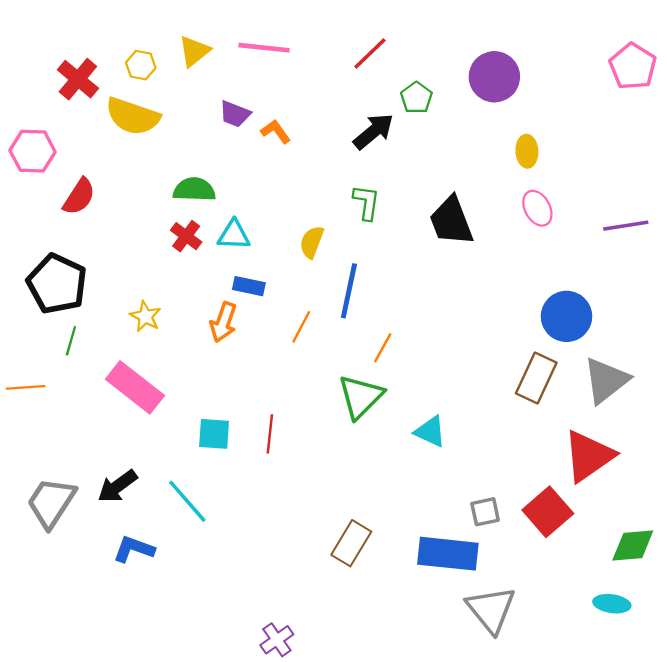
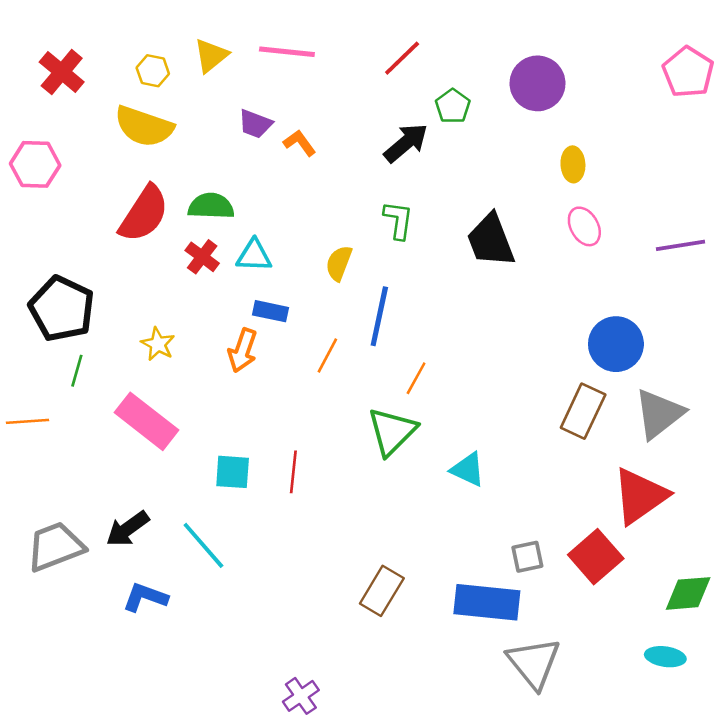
red cross: (78, 79) -> (62, 72), moved
red semicircle: (79, 197) -> (144, 214), moved, size x1.4
gray trapezoid: (51, 503) -> (55, 547), turned 36

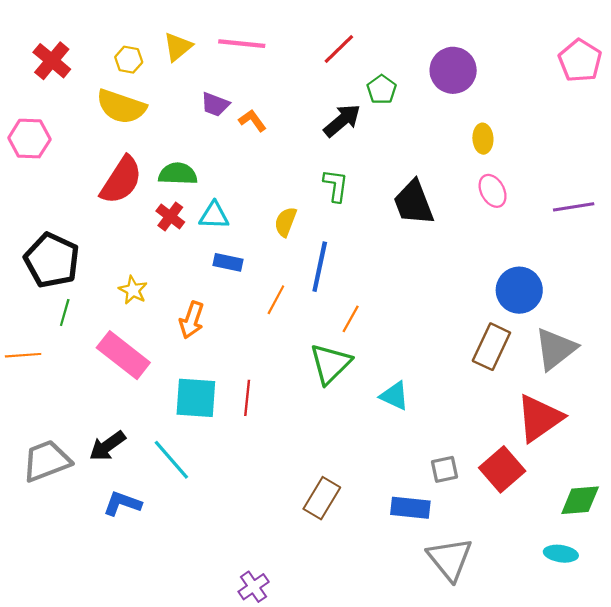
orange arrow: (243, 350) -> (192, 320), moved
cyan square: (233, 472) -> (196, 398), size x1.4
blue rectangle: (487, 602) -> (410, 508), size x0.7

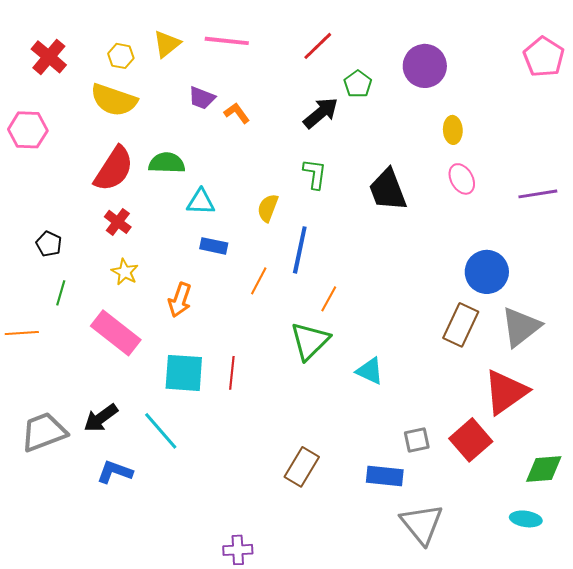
red cross: (170, 216) -> (118, 222), moved
black pentagon: (52, 260) -> (49, 244), size x0.5
purple cross: (254, 587) -> (238, 550), turned 32

